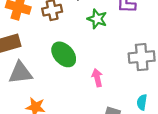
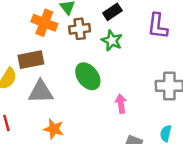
green star: (97, 19) -> (112, 40), moved

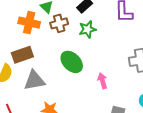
green star: (112, 40) -> (87, 29), turned -30

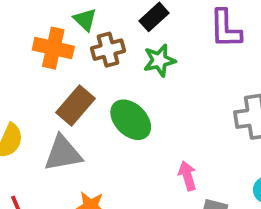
brown rectangle: (22, 55) -> (76, 105), moved, turned -30
pink arrow: (102, 81) -> (187, 176), moved

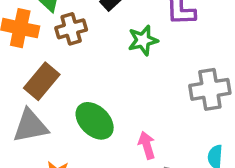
green star: (159, 60) -> (143, 40), moved
green ellipse: (131, 120) -> (95, 121), moved

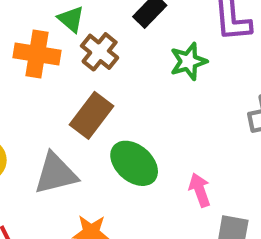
brown cross: (71, 29) -> (100, 52), turned -32
brown rectangle: (42, 81) -> (91, 115), moved

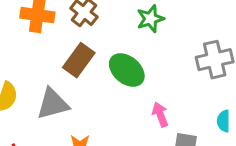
green ellipse: (134, 163) -> (127, 70), moved

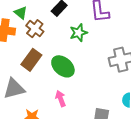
pink arrow: (160, 115) -> (61, 99), moved

